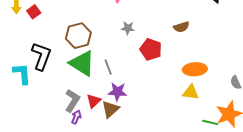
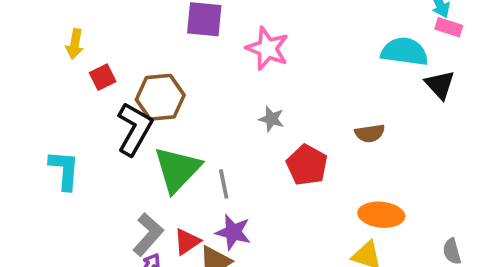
red square: (34, 12) -> (103, 77), moved
brown hexagon: (78, 36) -> (160, 97), moved
black L-shape: (41, 56) -> (134, 129), moved
green triangle: (82, 63) -> (177, 169), turned 32

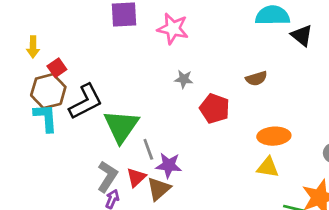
brown hexagon: (160, 97) -> (48, 91), moved
black L-shape: (134, 129) -> (86, 102), turned 42
cyan L-shape: (64, 170) -> (46, 118), moved
gray line: (224, 184) -> (148, 149), moved

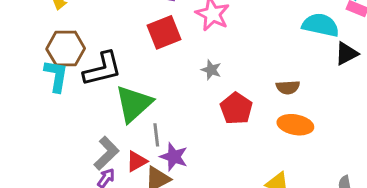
black triangle: (302, 35) -> (346, 53), turned 40
red square: (57, 68) -> (164, 32), moved, size x1.6
orange ellipse: (274, 136) -> (295, 125), moved

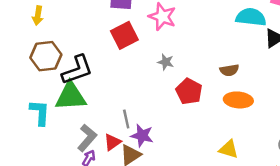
cyan L-shape: (56, 76) -> (40, 113), moved
green triangle: (134, 104) -> (71, 96), moved, turned 44

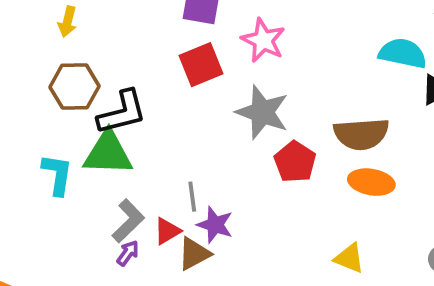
gray star: (166, 62) -> (262, 112), size x2.0
brown semicircle: (229, 70) -> (361, 134), size x1.8

